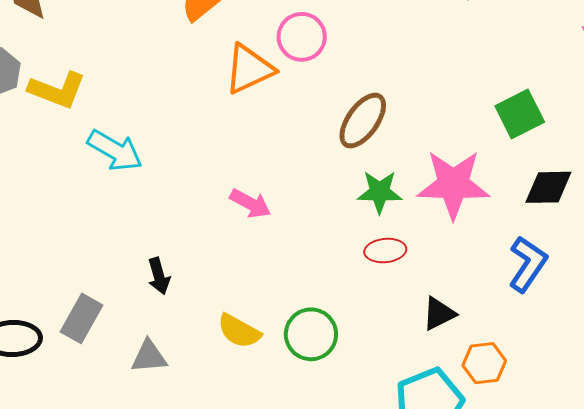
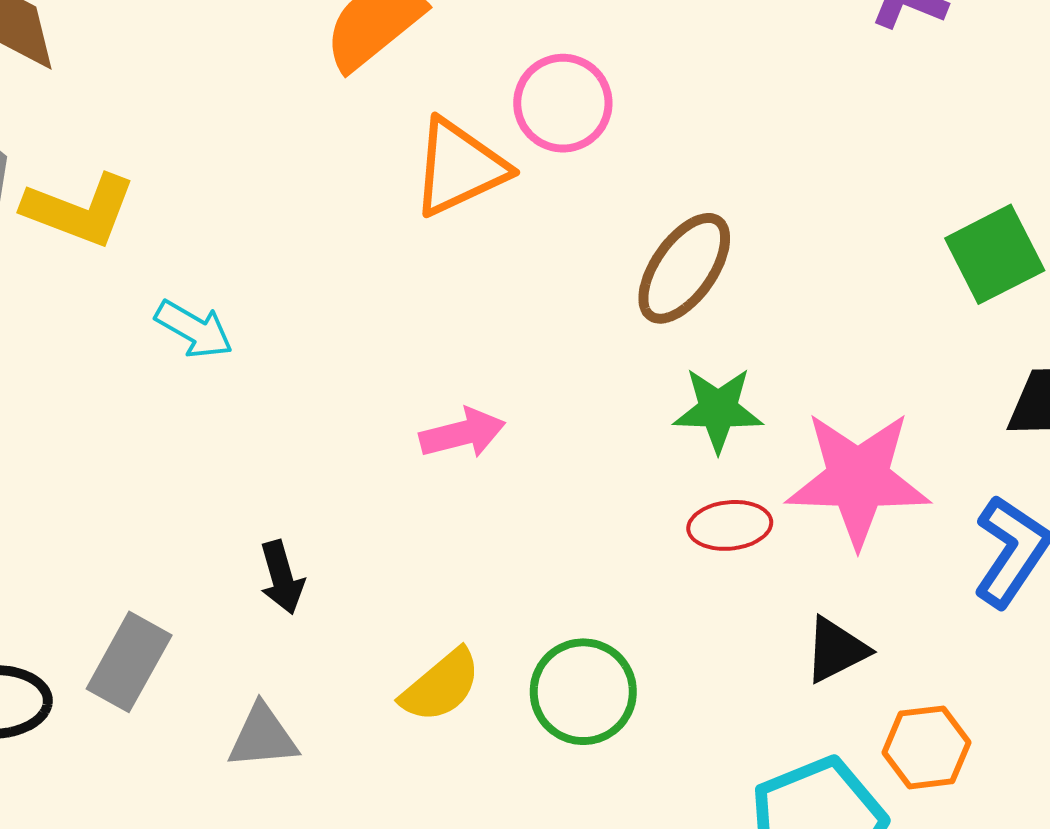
cyan arrow: (115, 150) -> (194, 329), size x0.7
pink star: (453, 184) -> (858, 479), moved
pink arrow: (250, 204) -> (462, 433), turned -42
yellow semicircle: (239, 331) -> (441, 686), turned -69

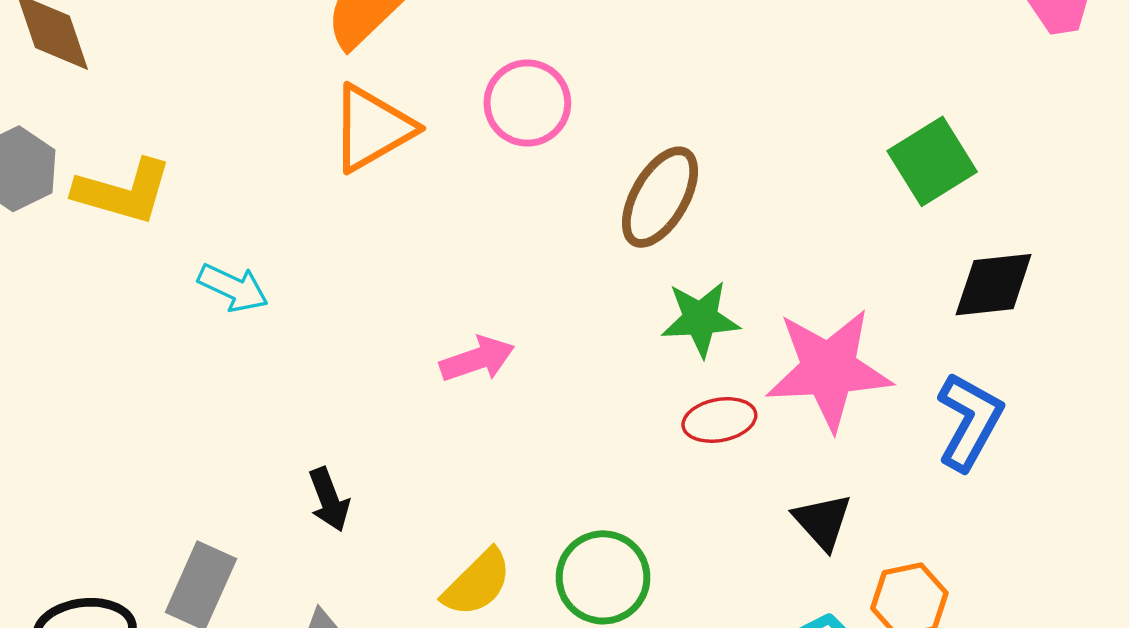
pink circle: (563, 103) -> (527, 103), moved
orange triangle: (459, 167) -> (372, 128), moved
black triangle: (836, 650) -> (822, 522), turned -40

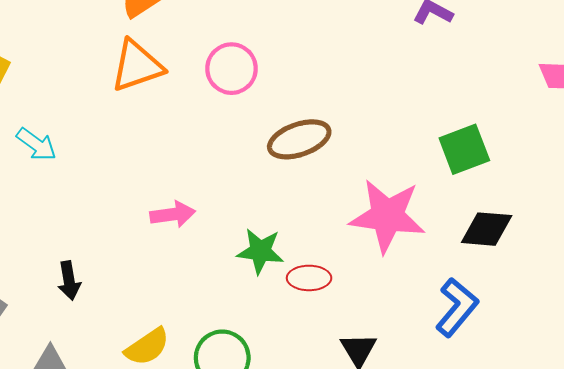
brown ellipse: (660, 197) -> (299, 139), turned 30
green star: (700, 319) -> (260, 251), moved
pink star: (829, 369) -> (387, 216), moved

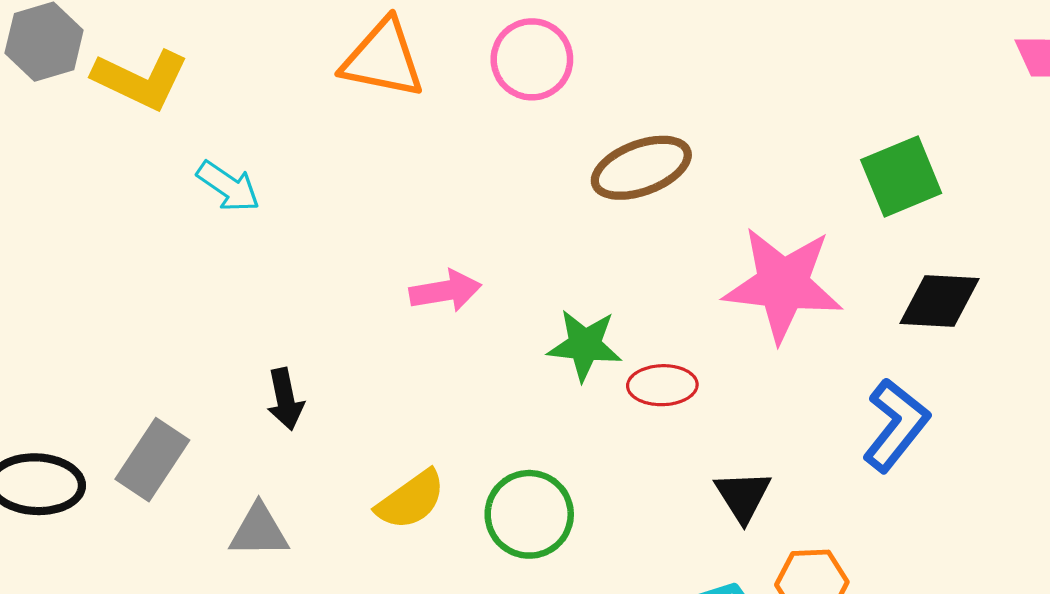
orange triangle: (137, 66) -> (383, 59), turned 32

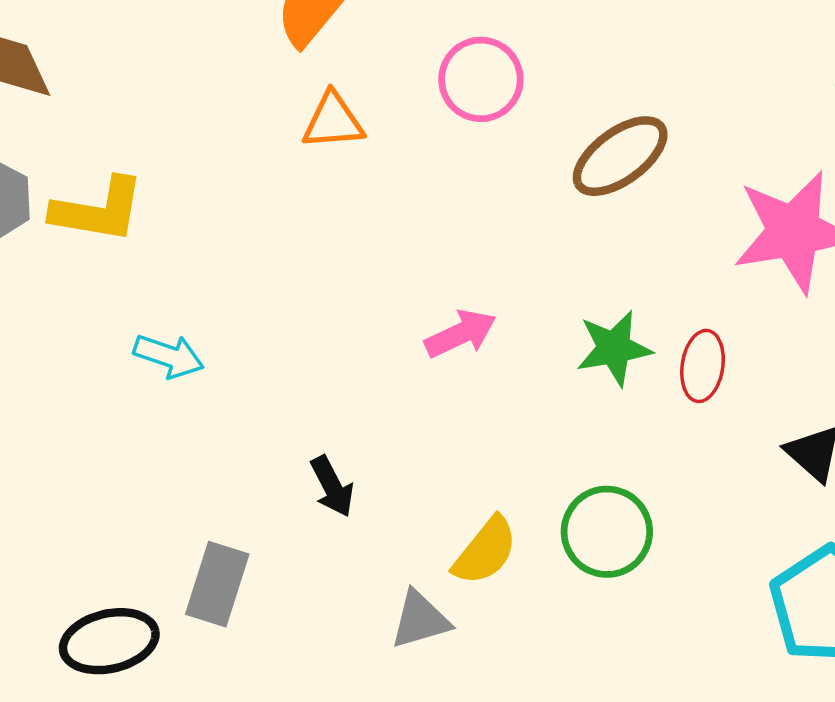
orange triangle: (383, 59) -> (333, 121), size x0.7
cyan arrow: (228, 186) -> (169, 356), moved
red ellipse: (662, 385) -> (703, 366), turned -64
gray triangle: (259, 531) -> (420, 620), moved

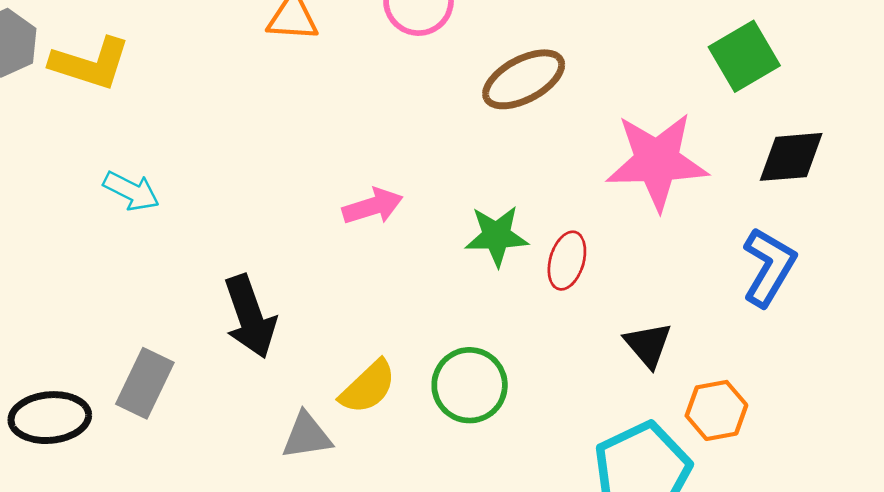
black arrow: (332, 486) -> (250, 317), size x1.6

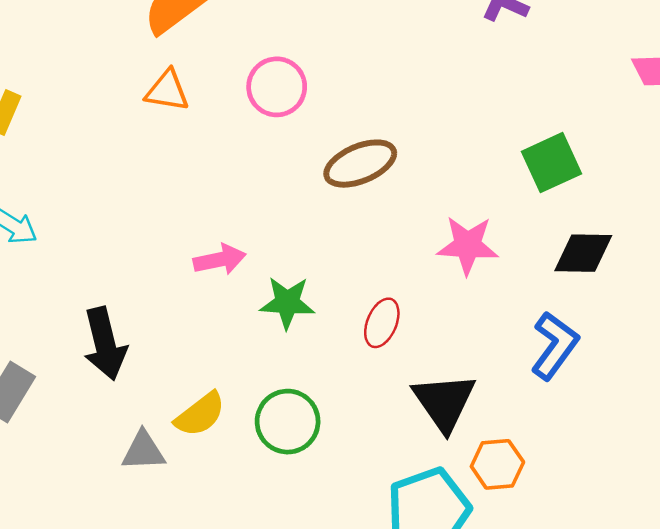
pink star: (657, 161) -> (468, 245), size x0.7
green star: (497, 236) -> (287, 303), moved
black triangle: (648, 345) -> (444, 402), size x1.5

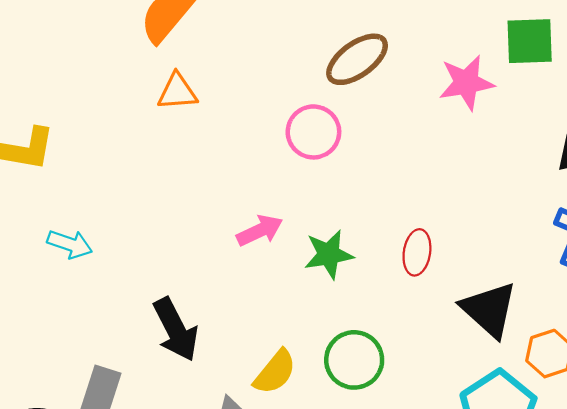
pink circle: (277, 87) -> (313, 132), moved
green square: (552, 163) -> (530, 41), moved, turned 36
brown ellipse: (360, 164) -> (357, 59), moved
pink star: (468, 245) -> (466, 83), moved

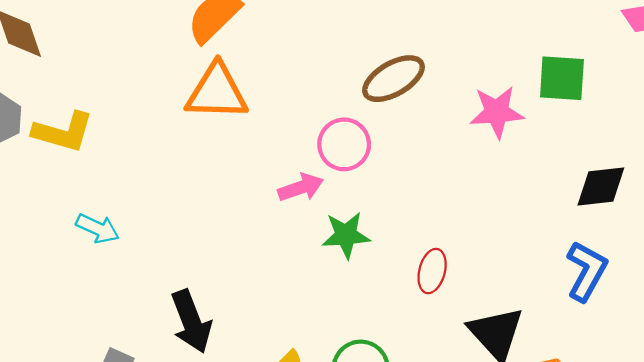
orange triangle: (177, 92) -> (217, 92), size x1.6
pink arrow: (260, 231) -> (301, 187), moved
green star: (329, 254) -> (346, 235), moved

